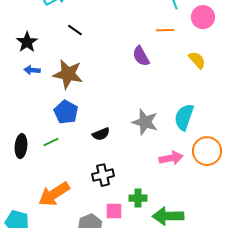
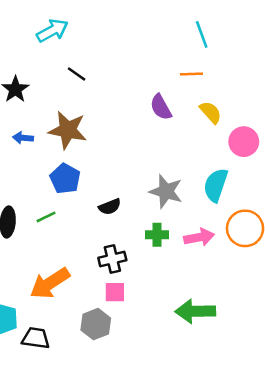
pink circle: (203, 17) -> (244, 142), moved
yellow semicircle: (197, 60) -> (211, 112), moved
blue arrow: (32, 70) -> (23, 138), moved
green cross: (138, 198) -> (157, 235), moved
pink square: (114, 211) -> (115, 292), moved

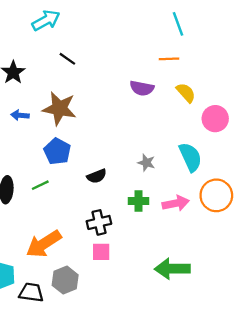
purple semicircle: (161, 107) -> (142, 88), turned -50
cyan semicircle: (216, 185) -> (190, 157), turned 136
gray star: (166, 191) -> (146, 163), size x0.6
gray hexagon: (96, 324) -> (65, 280), moved

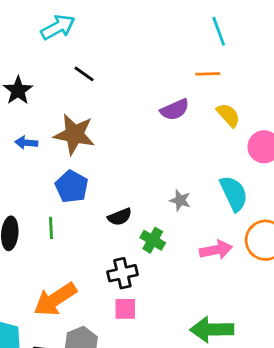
purple semicircle: (142, 88) -> (175, 110), turned -35
green line: (40, 185) -> (51, 228), turned -66
green cross: (138, 201) -> (153, 240), moved, turned 30

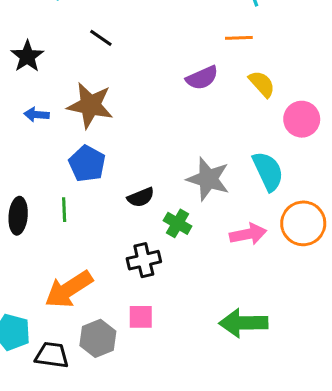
gray star: (180, 200) -> (208, 179), size x1.8
pink square: (125, 309) -> (141, 317), moved

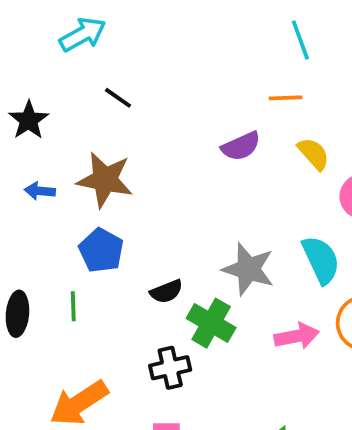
green cross: (178, 223) -> (211, 323), size x1.4

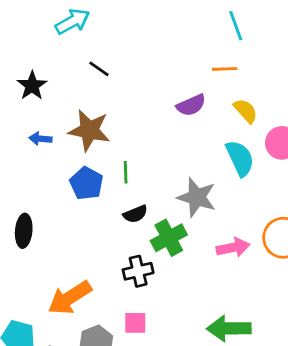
cyan semicircle: (321, 260) -> (240, 158), moved
green line: (73, 306) -> (126, 172), moved
green cross: (211, 323) -> (169, 238), turned 32

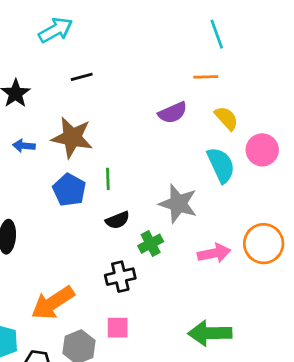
black line: (99, 69) -> (82, 77), turned -50
green cross: (169, 238) -> (151, 244), size x0.7

